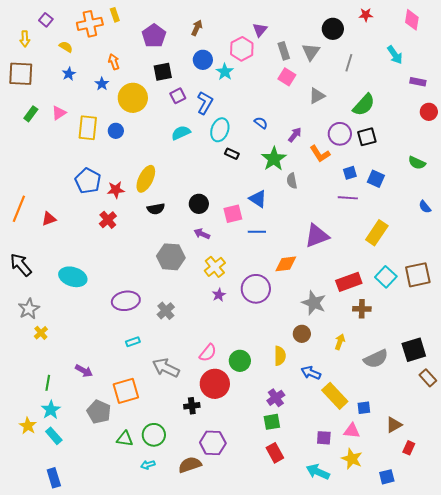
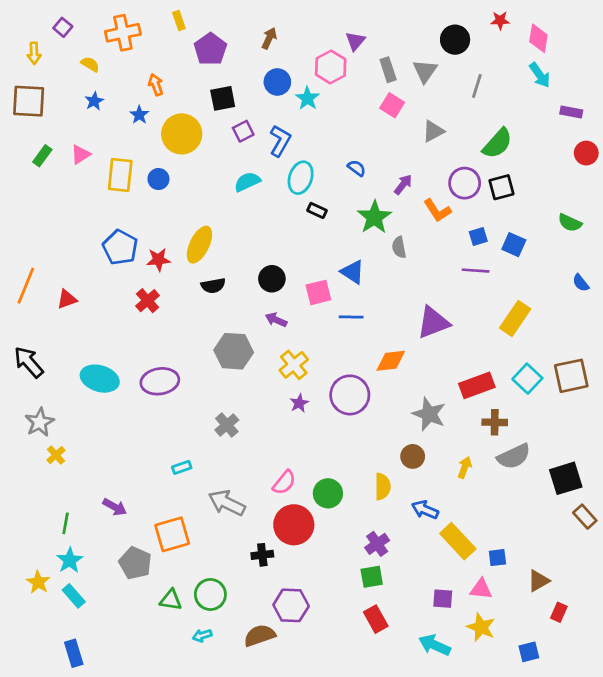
yellow rectangle: (115, 15) -> (179, 20), moved
pink diamond: (412, 20) -> (538, 38), moved
purple ellipse: (126, 301) -> (160, 381), moved
gray semicircle: (376, 359) -> (514, 456), moved

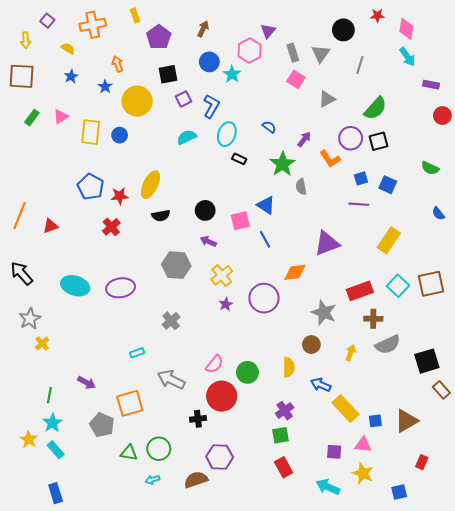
blue line: (351, 317) -> (265, 239), turned 60
brown triangle: (538, 581) -> (406, 421), moved, size x1.4

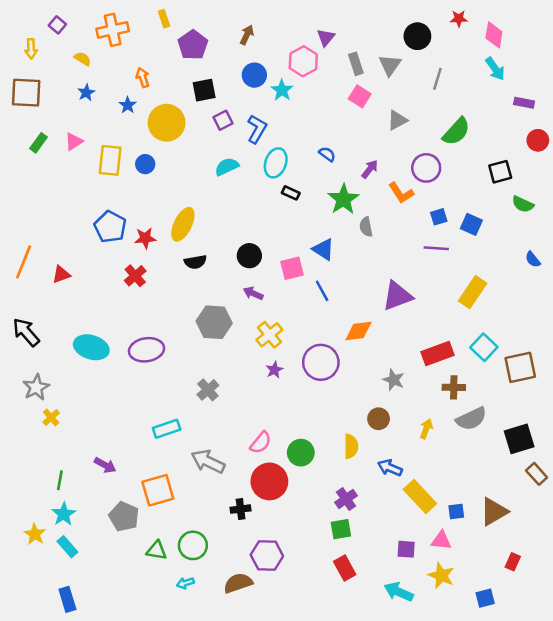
black square: (378, 141) -> (500, 172), moved
brown square: (431, 284) -> (520, 367), moved
gray star: (324, 313) -> (394, 380), size x0.7
cyan rectangle: (137, 353) -> (167, 429), size x1.5

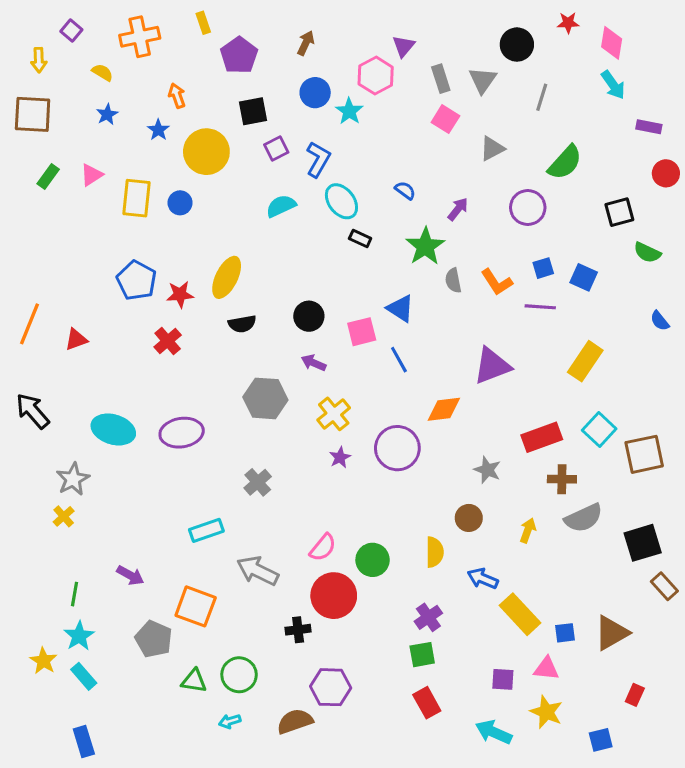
cyan ellipse: (276, 163) -> (341, 201), turned -56
orange L-shape: (401, 193) -> (497, 282), moved
gray star: (36, 387) -> (73, 479), moved
orange square: (158, 490) -> (196, 606), turned 36

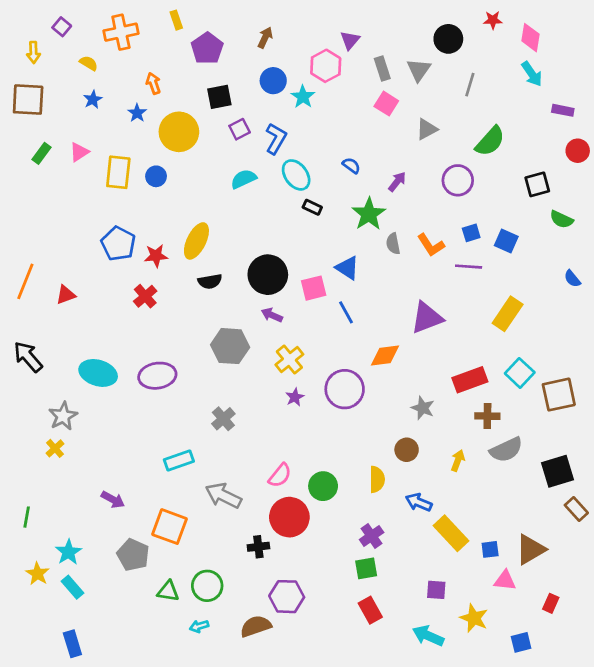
black circle: (309, 316) -> (268, 275), size x1.5
green line: (74, 594) -> (27, 517), moved
pink triangle: (546, 669) -> (505, 580), moved

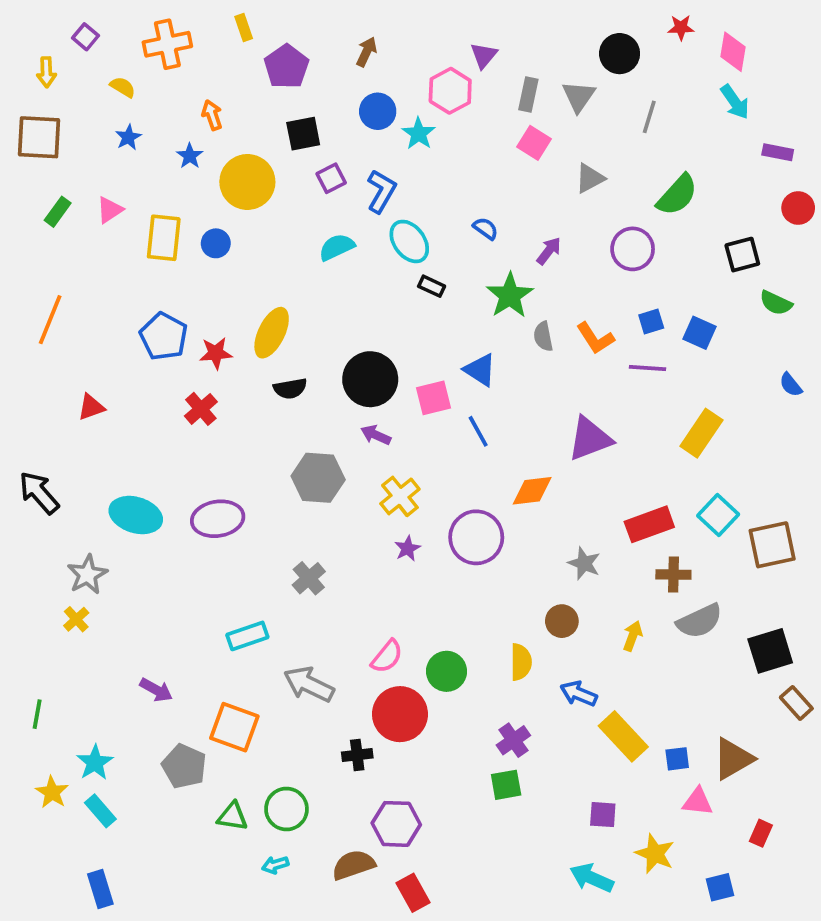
gray rectangle: (382, 69) -> (528, 95), turned 30
orange line: (25, 281) -> (50, 320), moved
red rectangle: (370, 610) -> (413, 893), moved

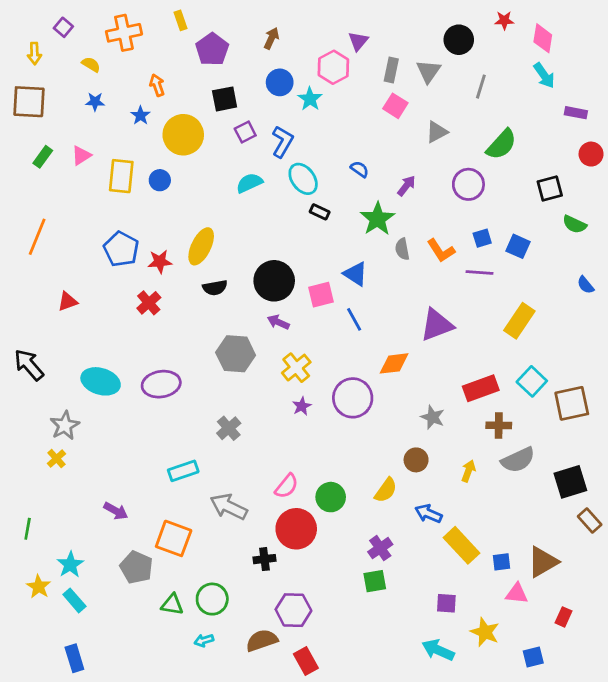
blue star: (128, 137) -> (95, 102), turned 30
yellow semicircle: (521, 662) -> (386, 490), turned 36

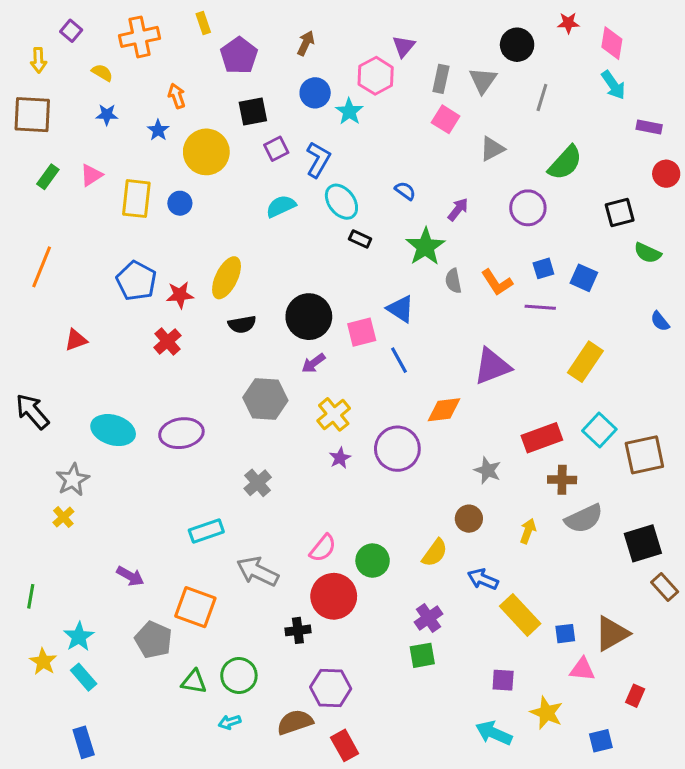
purple arrow: (278, 322) -> (314, 363), turned -60

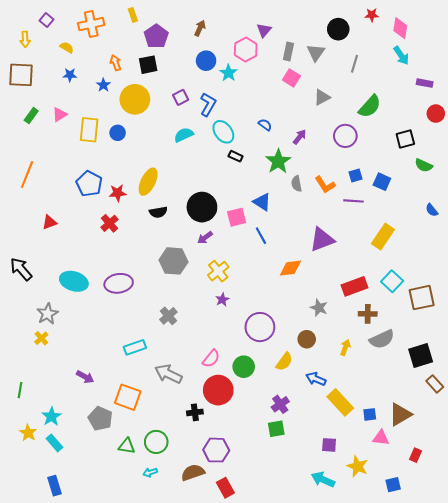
black square: (253, 112) -> (148, 65), moved
purple circle: (397, 449) -> (260, 327), moved

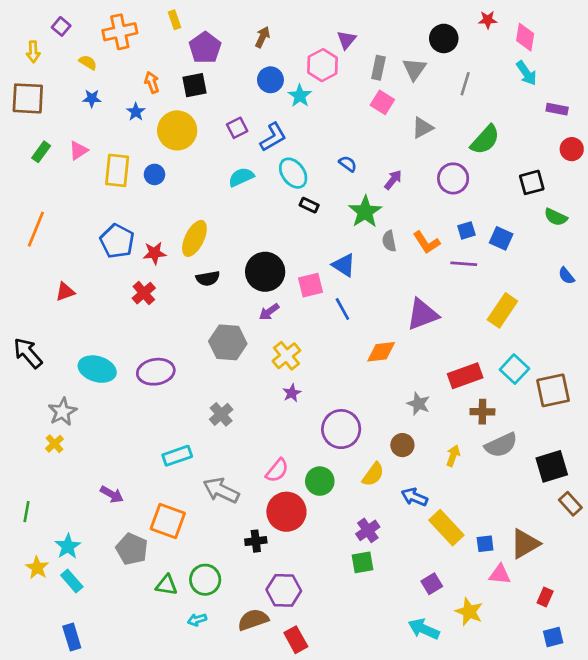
blue L-shape: (208, 104) -> (273, 137), turned 30
purple square: (329, 445) -> (432, 584), turned -35
blue square: (393, 485) -> (553, 637), moved

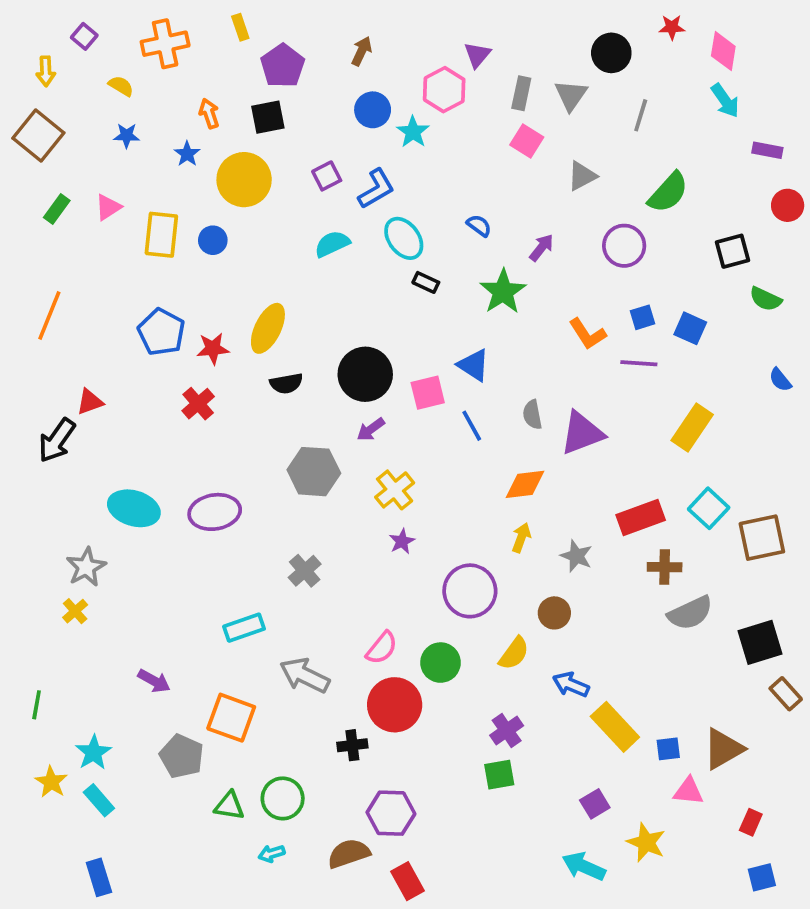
brown square: (28, 98) -> (38, 136), turned 36
gray semicircle: (389, 241) -> (532, 415), moved
black arrow: (28, 353) -> (57, 440), moved, turned -104
yellow arrow: (453, 456) -> (521, 538), moved

